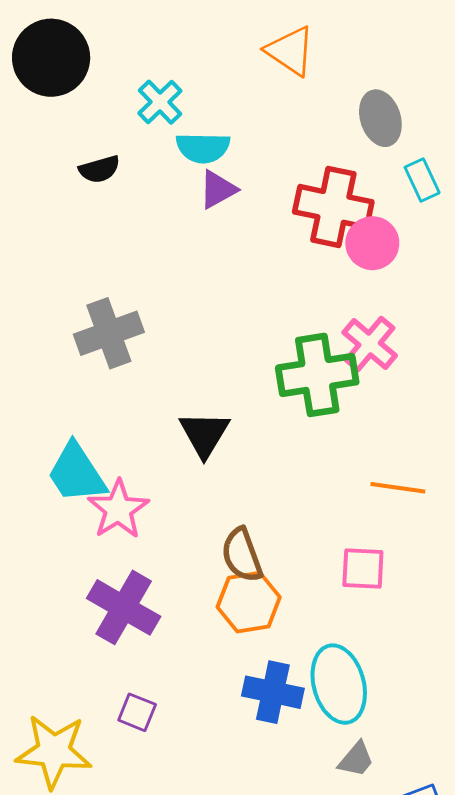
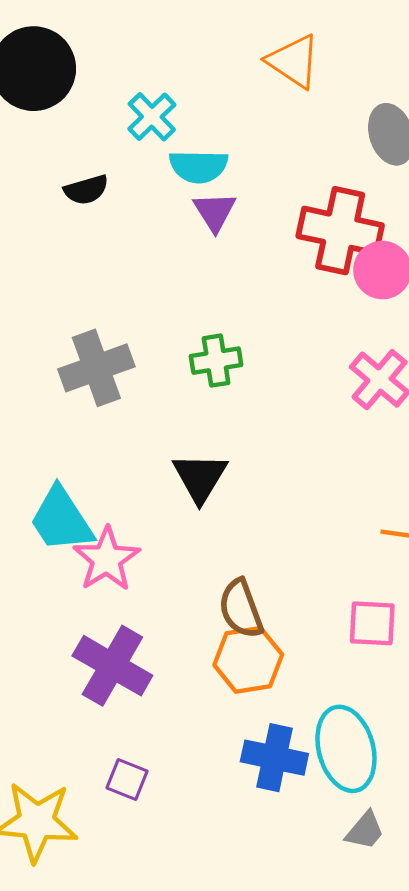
purple triangle: (218, 189) -> (215, 212), turned -33
green cross: (317, 375) -> (216, 361), moved, size x0.6

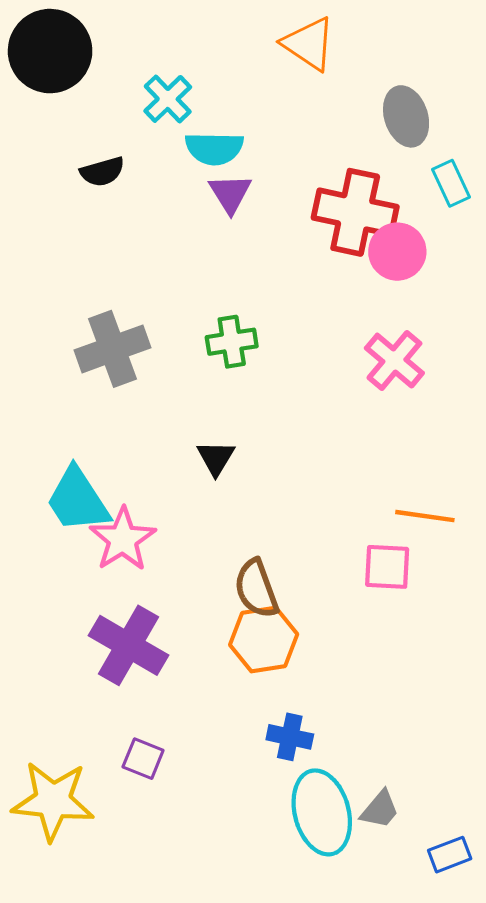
black triangle: (200, 477) -> (216, 458), size x0.7
pink square: (372, 623) -> (387, 567), moved
cyan ellipse: (346, 749) -> (322, 812), moved
blue cross: (274, 758) -> (290, 737), size x0.7

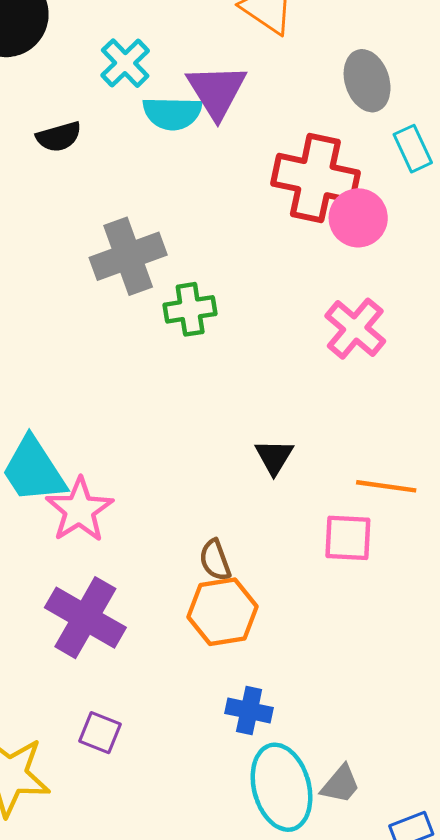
purple triangle: (230, 193) -> (217, 91), moved, size x1.4
gray cross: (113, 349) -> (128, 256), moved
black triangle: (216, 458) -> (274, 457), moved
brown semicircle: (256, 589) -> (215, 560), size x0.7

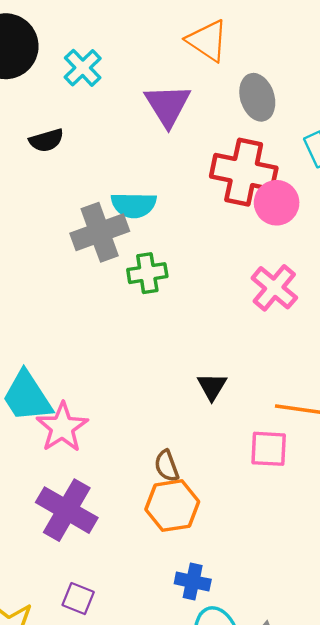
cyan cross: (125, 63) -> (83, 68), moved
gray ellipse: (367, 81) -> (257, 97), moved
cyan semicircle: (172, 113) -> (134, 205), moved

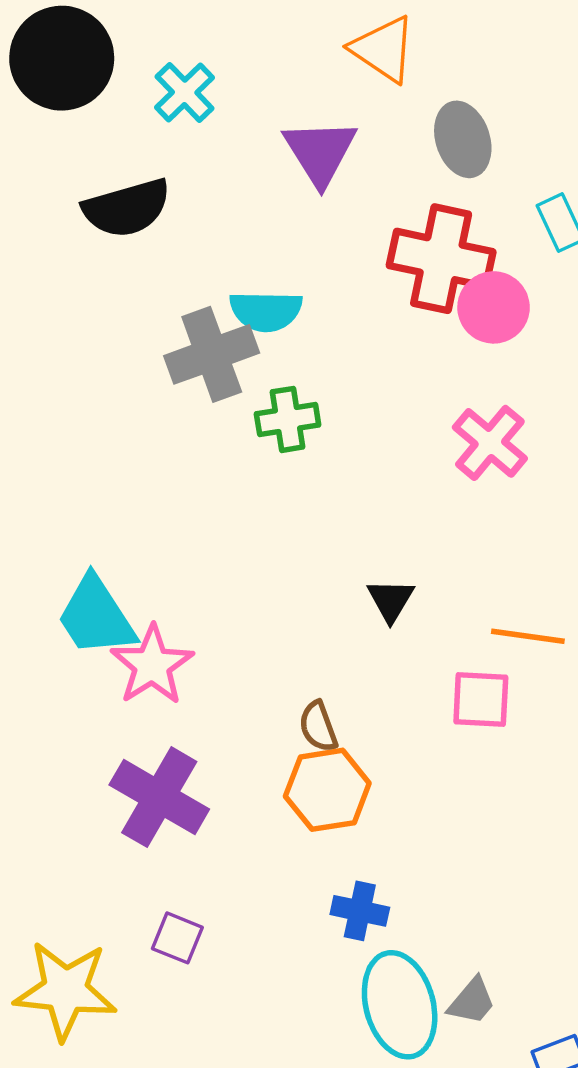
black semicircle: (46, 140) -> (127, 208), size x1.6

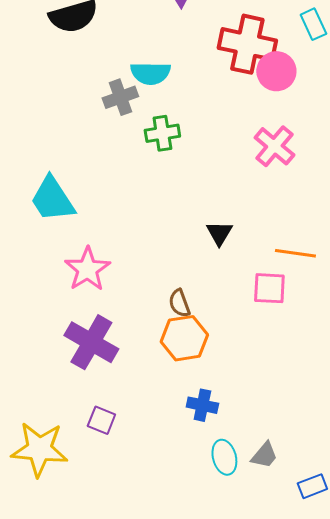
gray cross: (212, 354) -> (120, 97), size x0.7
cyan trapezoid: (96, 616) -> (52, 199), moved
cyan ellipse: (400, 1005) -> (224, 457), size x0.6

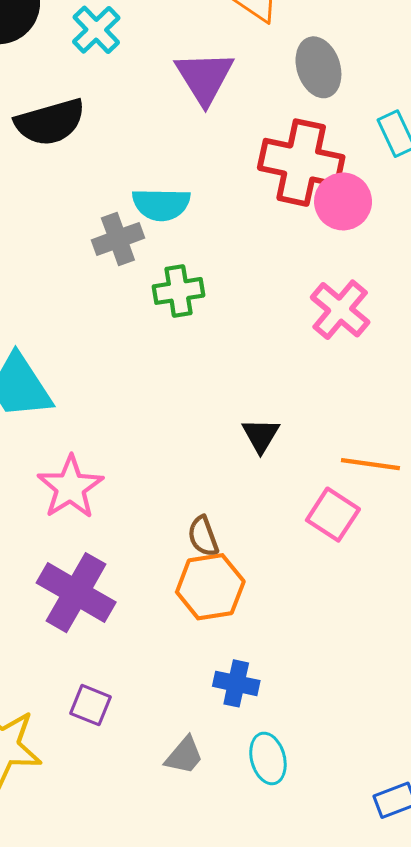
pink square: (269, 288) -> (333, 515), turned 30
gray trapezoid: (264, 455) -> (184, 756), moved

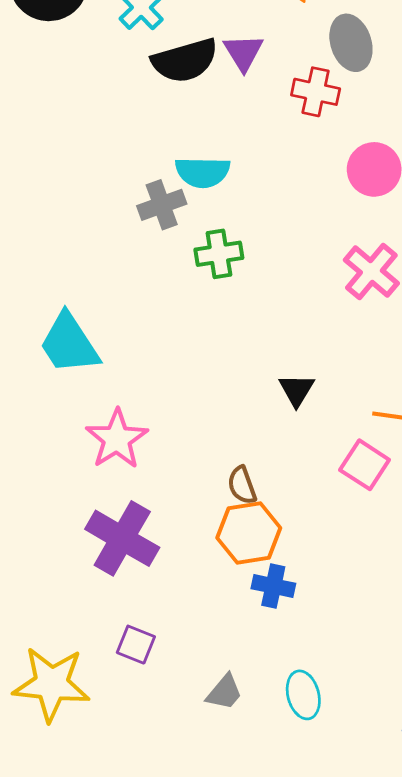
purple triangle: (204, 77) -> (243, 52), size x0.7
black semicircle: (50, 122) -> (185, 61), moved
red cross: (301, 163) -> (316, 92), moved, size x0.6
blue cross: (236, 683) -> (273, 586), moved

